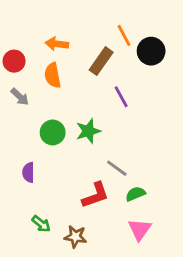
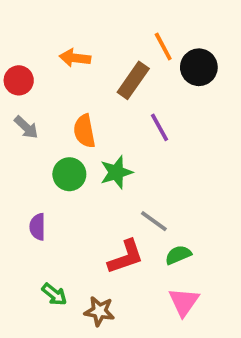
orange semicircle: (53, 75) -> (84, 131), moved

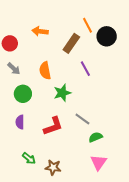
green circle: (69, 174) -> (23, 94), moved
red L-shape: (126, 257) -> (53, 126), moved

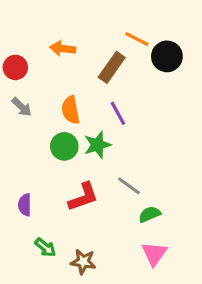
orange line: (87, 25) -> (137, 39), turned -35
purple line: (85, 69) -> (118, 113), moved
green circle: (23, 94) -> (64, 146), moved
purple semicircle: (20, 122) -> (25, 205), moved

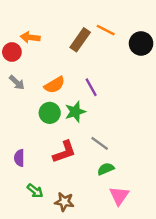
orange arrow: (63, 48) -> (30, 37), moved
black circle: (167, 56) -> (141, 43), moved
brown rectangle: (112, 67) -> (80, 40), moved
orange semicircle: (71, 110) -> (55, 85), turned -110
green semicircle: (150, 214) -> (106, 169), moved

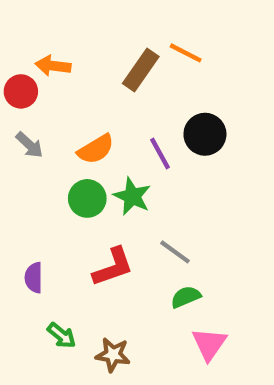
black circle: (141, 43) -> (205, 134), moved
green star: (75, 112) -> (132, 196), turned -30

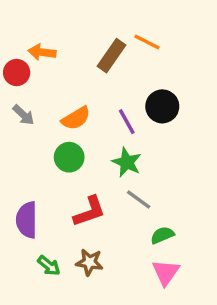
green star: (132, 196) -> (127, 162), moved
purple semicircle: (34, 278) -> (27, 220), size x1.5
green semicircle: (186, 297) -> (162, 235), moved
brown star: (113, 355) -> (89, 262), moved

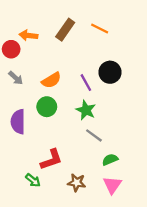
brown rectangle: (111, 56) -> (65, 30), moved
red L-shape: (89, 211) -> (51, 160), moved
purple semicircle: (27, 220) -> (18, 122), moved
brown star: (89, 262) -> (77, 183), moved

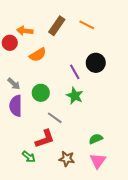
gray arrow: (16, 78) -> (14, 84), moved
orange semicircle: (51, 80) -> (38, 55), moved
gray line: (94, 135) -> (55, 118), moved

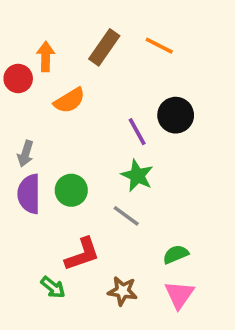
orange arrow: (25, 31) -> (46, 57), turned 84
gray arrow: (14, 84) -> (25, 154), turned 64
green circle: (41, 93) -> (71, 190), moved
gray line: (55, 118) -> (126, 216), moved

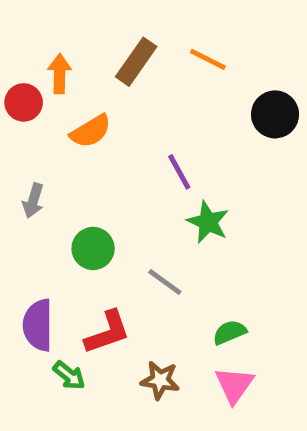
black circle: (176, 115) -> (275, 114), moved
green star: (137, 176) -> (208, 222), moved
purple semicircle: (29, 194) -> (38, 325), moved

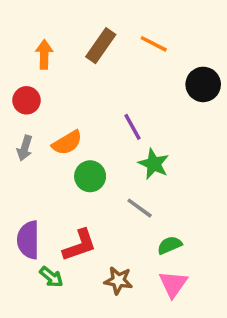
red circle: (24, 102) -> (26, 100), moved
orange semicircle: (91, 131) -> (67, 143), moved
green circle: (93, 248) -> (90, 176), moved
gray line: (165, 282) -> (140, 208), moved

